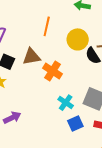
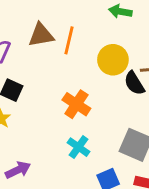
brown triangle: (31, 57) -> (41, 35), moved
cyan cross: (66, 103) -> (79, 147), moved

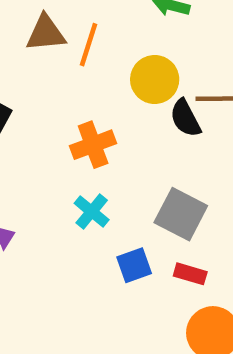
orange cross: (76, 104) -> (93, 145), turned 32

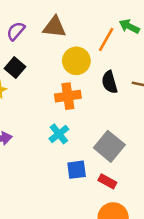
orange line: (88, 45) -> (106, 40), moved
yellow circle: (155, 79) -> (76, 61), moved
black semicircle: (185, 118) -> (110, 82), moved

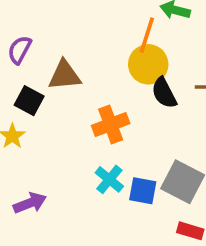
brown triangle: (54, 27) -> (65, 75), moved
yellow circle: (76, 61) -> (148, 64), moved
blue square: (77, 170) -> (143, 191), moved, turned 30

